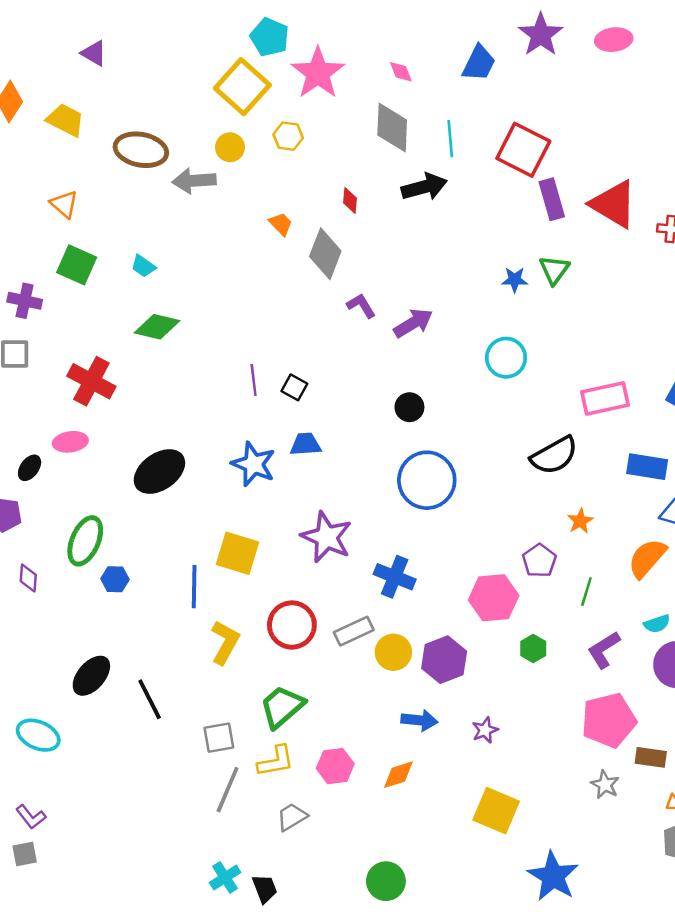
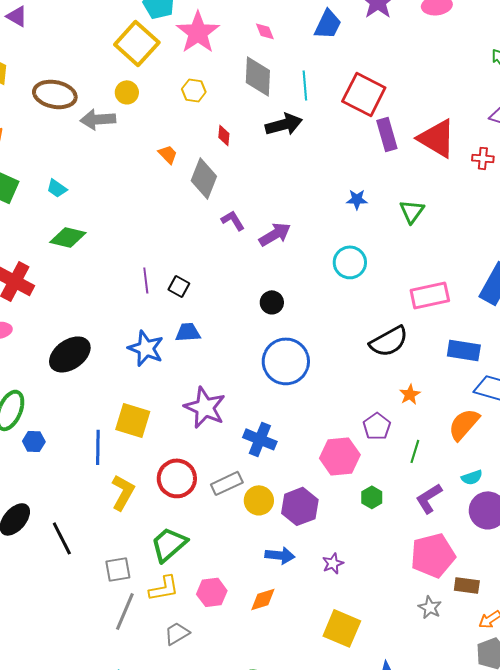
yellow hexagon: (288, 136) -> (194, 90), moved
green triangle: (554, 270) -> (412, 211), moved

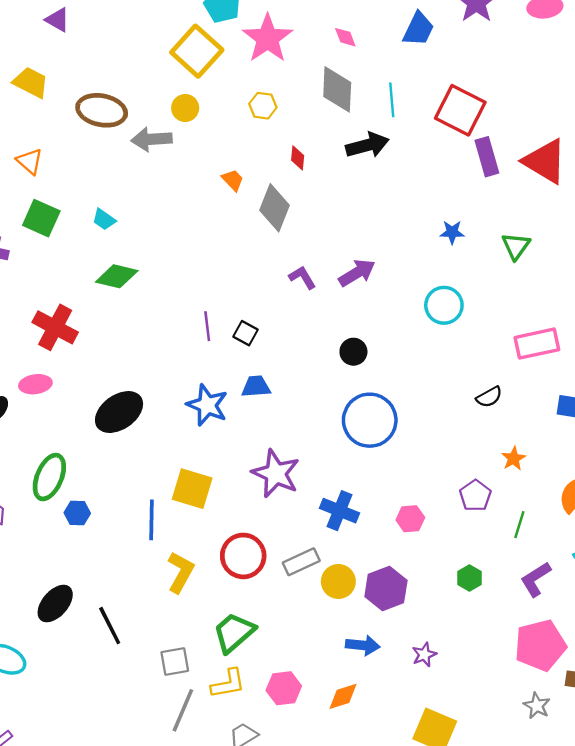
purple L-shape: (233, 220) -> (302, 277), moved
black semicircle: (389, 341) -> (489, 397), size x0.6
pink hexagon: (340, 456) -> (410, 519), moved, size x0.6

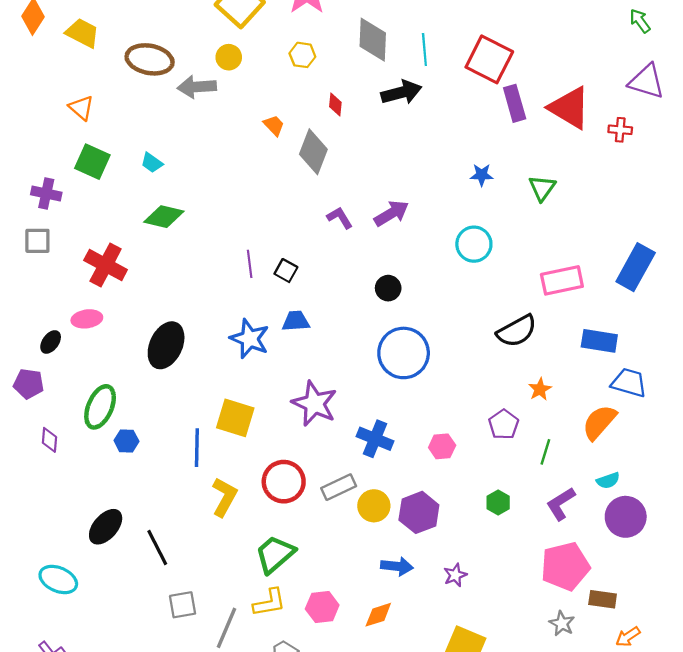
black semicircle: (489, 397) -> (517, 331), size x1.6
black ellipse: (119, 412) -> (166, 345), turned -30
gray square: (175, 662) -> (183, 605), moved

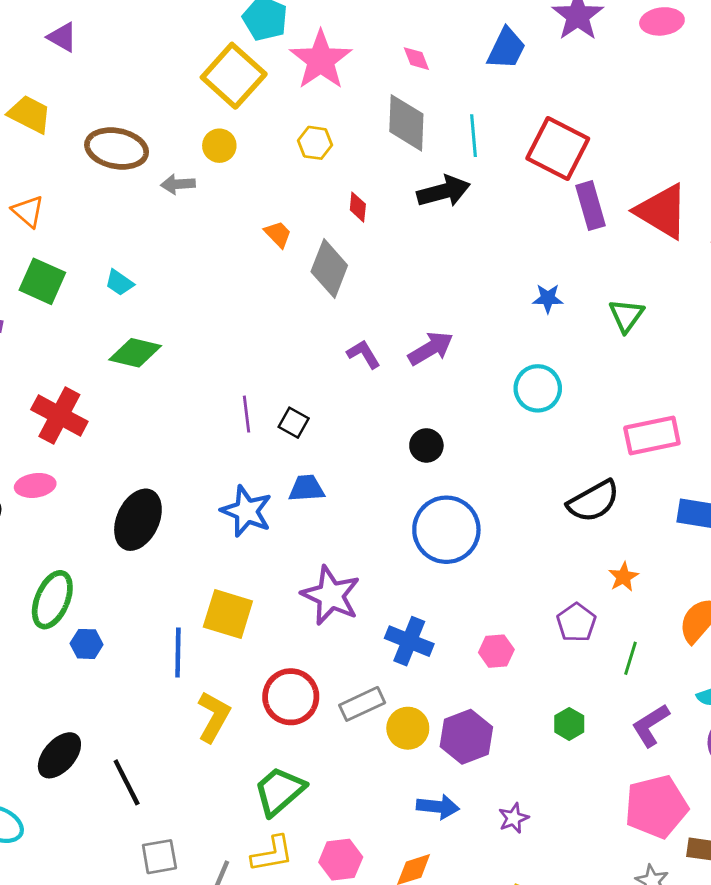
gray arrow: (197, 87) -> (178, 184), size x0.7

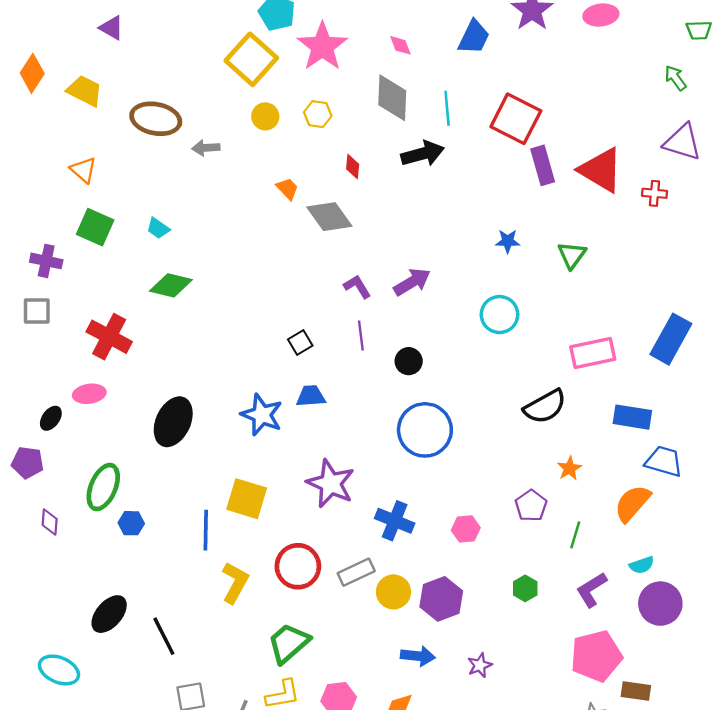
yellow circle: (219, 146) -> (265, 116), moved
gray diamond: (329, 268) -> (329, 217), turned -57
purple line: (246, 414) -> (361, 336), moved
black square: (294, 423) -> (300, 343), turned 30

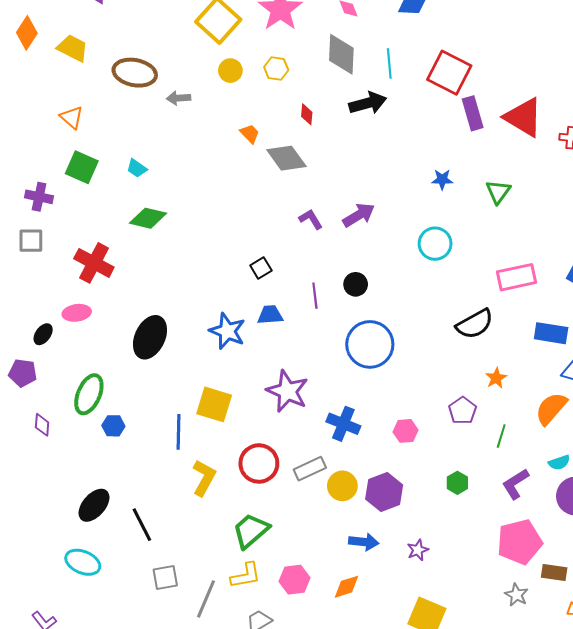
purple line: (361, 336) -> (315, 296), moved
cyan ellipse: (59, 670) -> (83, 562), moved

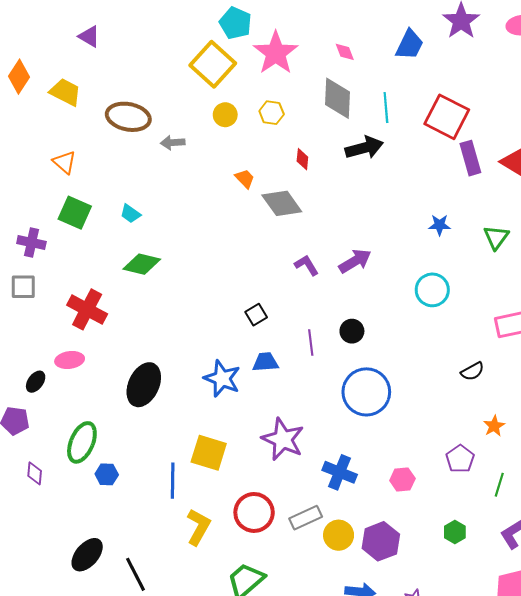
black semicircle: (475, 324) -> (472, 371), size x0.6

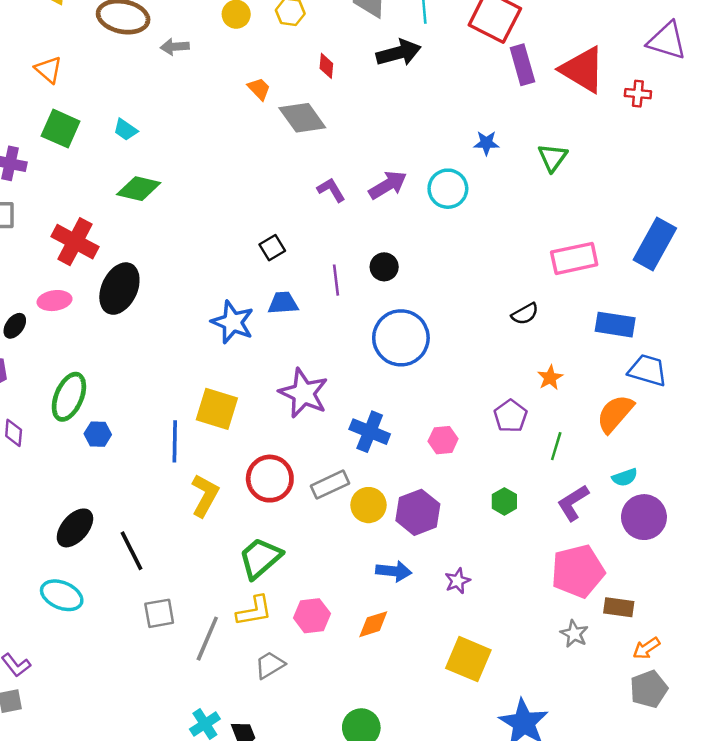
cyan circle: (432, 290) -> (448, 189), moved
black ellipse: (144, 385) -> (119, 289), moved

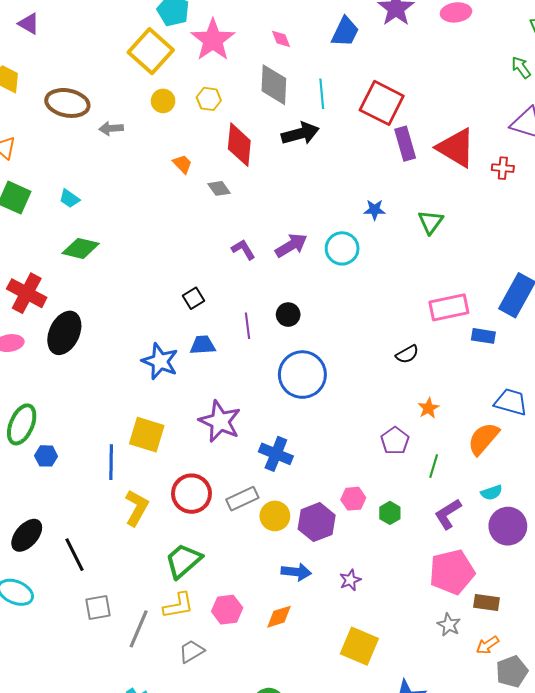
red diamond: (326, 66) -> (239, 145), size x2.0
gray diamond: (302, 118) -> (219, 188), size x0.6
blue rectangle: (615, 325) -> (483, 336), moved, size x0.7
pink hexagon: (443, 440) -> (353, 499), moved
orange arrow: (646, 648) -> (488, 645), moved

